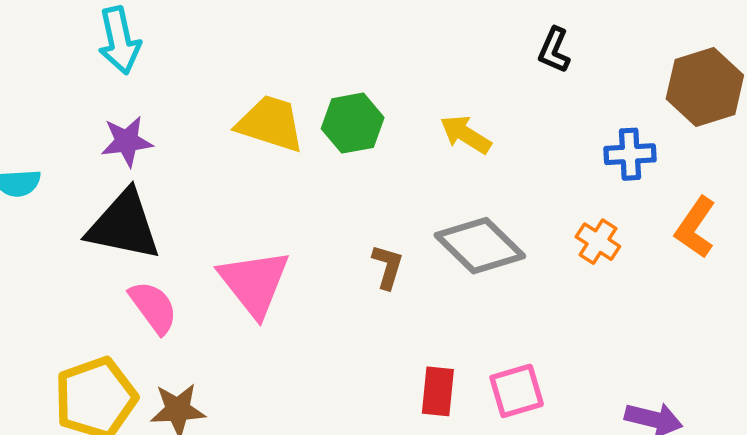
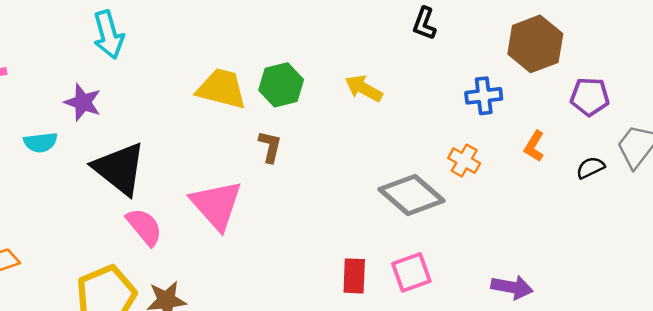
purple star: (127, 141) -> (83, 102), moved, turned 30
black triangle: (124, 225) -> (119, 169), turned 30
orange L-shape: (695, 227) -> (534, 146), size x0.7
gray diamond: (480, 246) -> (411, 195), moved
brown L-shape: (388, 267) -> (270, 147), moved

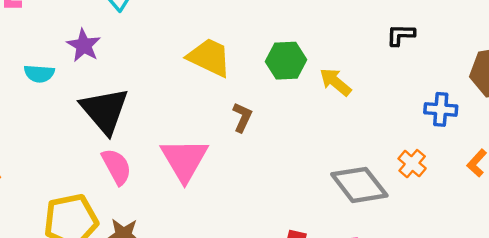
black L-shape: (424, 24) -> (401, 35), turned 60
green hexagon: (281, 85) -> (286, 61), moved

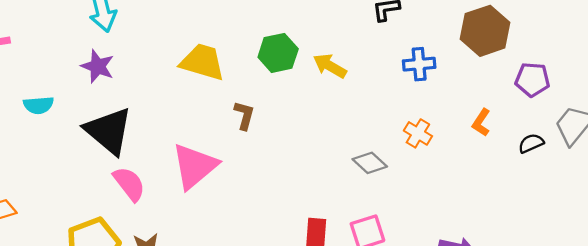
purple star: (84, 45) -> (98, 66), moved
blue cross: (441, 109) -> (419, 64), moved
pink triangle: (184, 160) -> (195, 166), turned 30
gray diamond: (359, 185) -> (370, 163), size x0.6

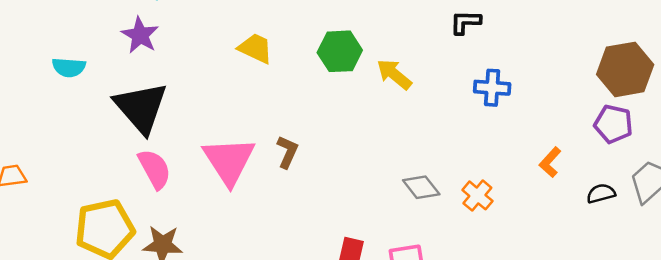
brown hexagon: (485, 31) -> (625, 69), moved
yellow trapezoid: (202, 62) -> (255, 48), size x0.7
brown L-shape: (244, 115) -> (287, 152), moved
orange cross: (418, 133) -> (477, 195), moved
pink triangle: (195, 166) -> (229, 161), turned -32

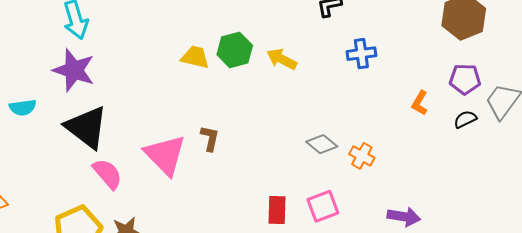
purple star: (140, 35) -> (74, 70), size x1.4
yellow trapezoid: (255, 48) -> (195, 57), moved
purple pentagon: (613, 124) -> (465, 79), moved
orange cross: (477, 195) -> (362, 156), moved

